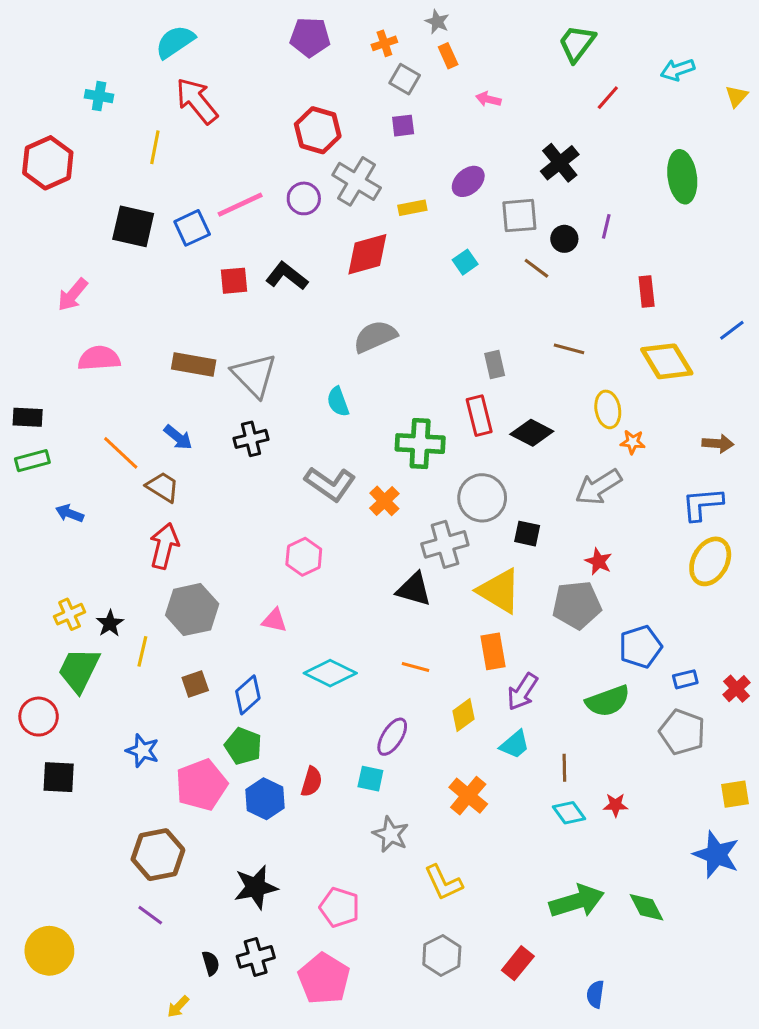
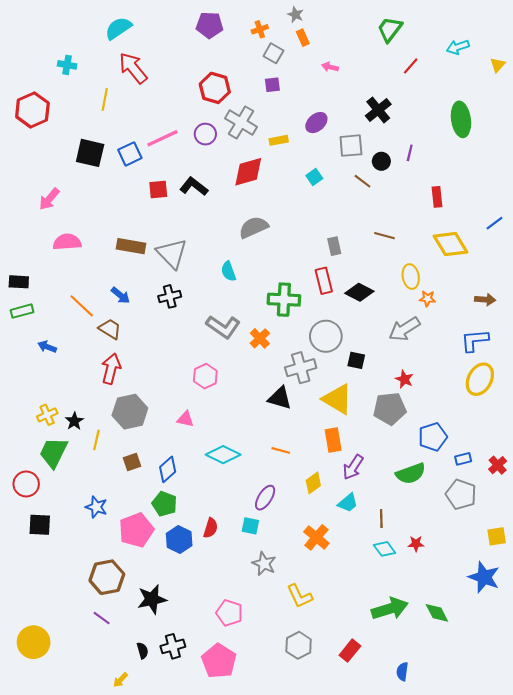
black star: (256, 887) -> (152, 599), moved

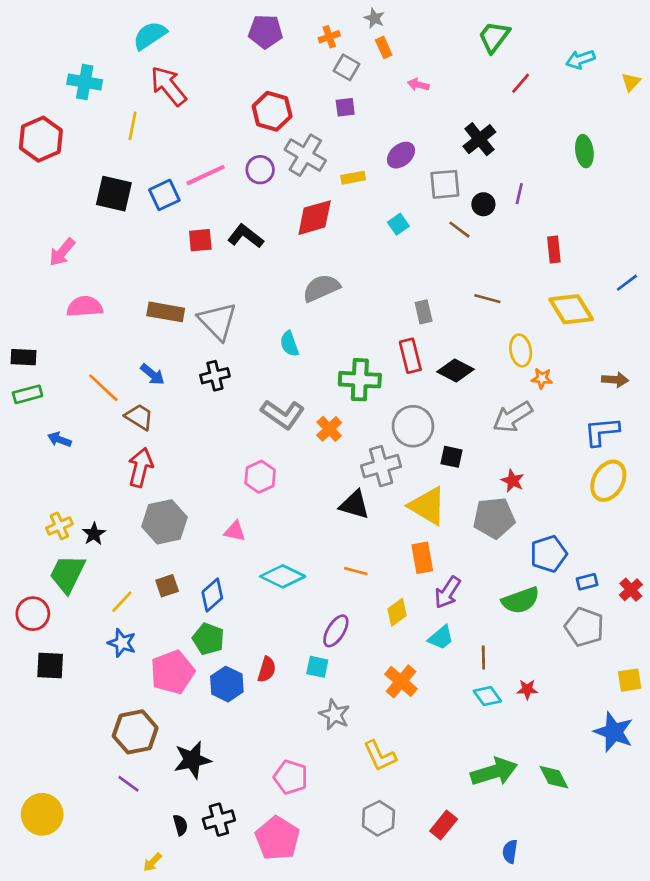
cyan cross: (67, 65) -> (85, 82), size x1.4
green ellipse: (461, 119) -> (584, 151), size x0.7
yellow line: (96, 440) -> (122, 602), moved, turned 30

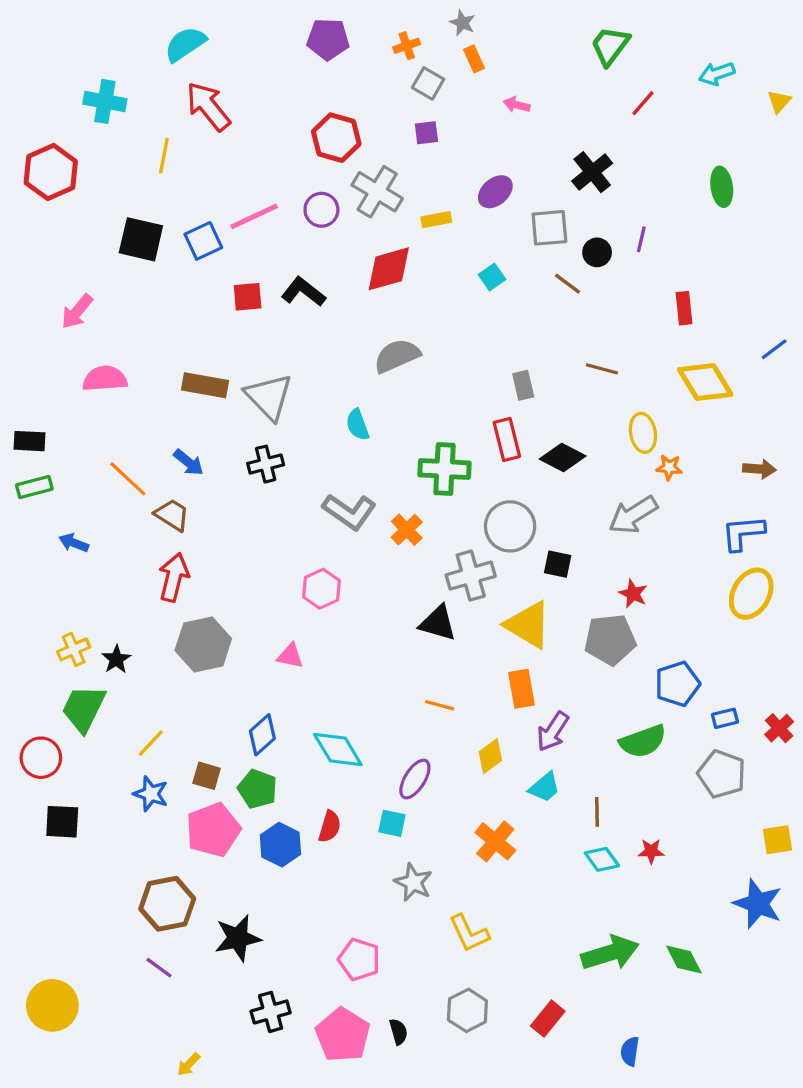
cyan diamond: (283, 576) -> (338, 749), moved, turned 33
brown square: (167, 586) -> (207, 776), moved, turned 35
black semicircle: (180, 825) -> (399, 1032), moved

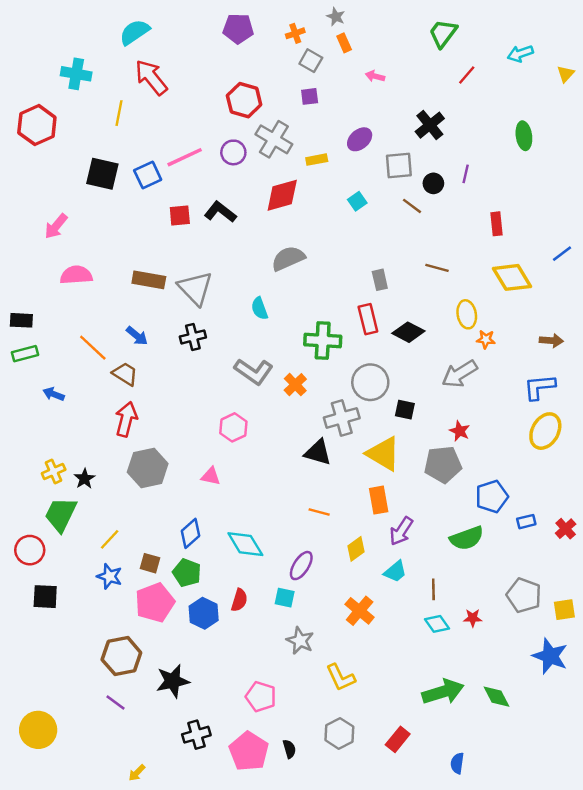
gray pentagon: (722, 774) -> (524, 595), moved

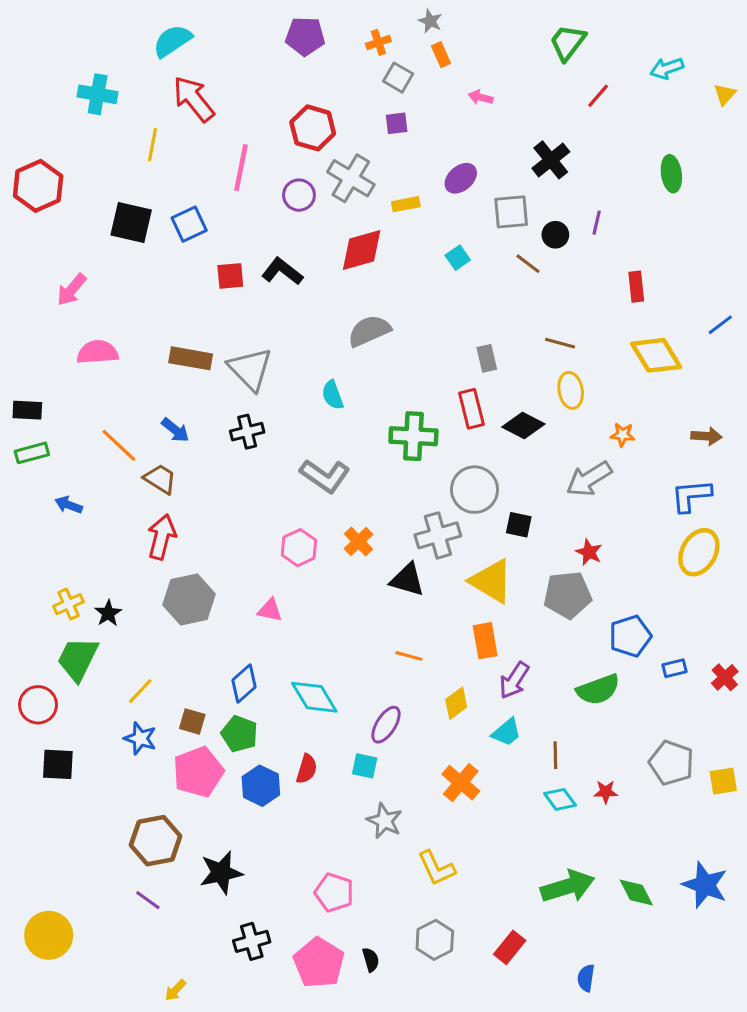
red hexagon: (37, 125) -> (38, 186), moved
pink line: (185, 157) -> (241, 168), moved, turned -54
yellow ellipse: (467, 314) -> (571, 390), moved
orange cross: (295, 385) -> (359, 541), moved
blue star: (550, 656) -> (705, 885), moved

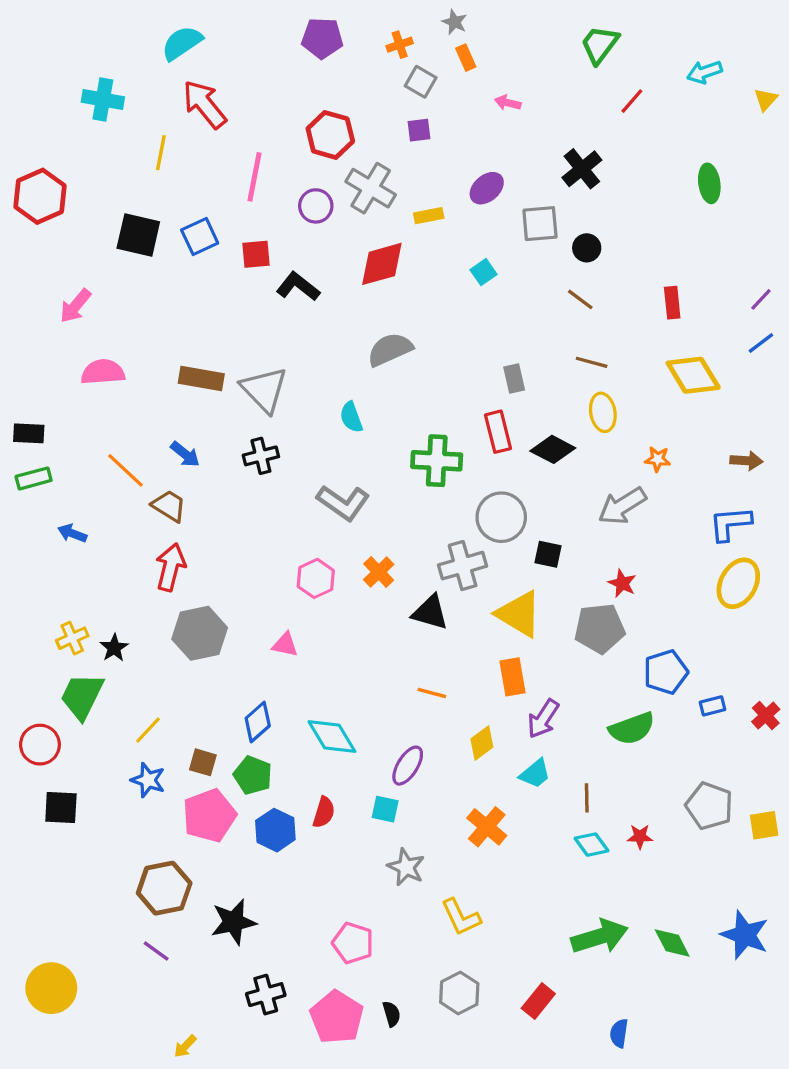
purple line: (597, 223) -> (761, 299), moved, turned 30
brown line: (528, 264) -> (580, 299), moved
red square: (230, 276) -> (256, 254), moved

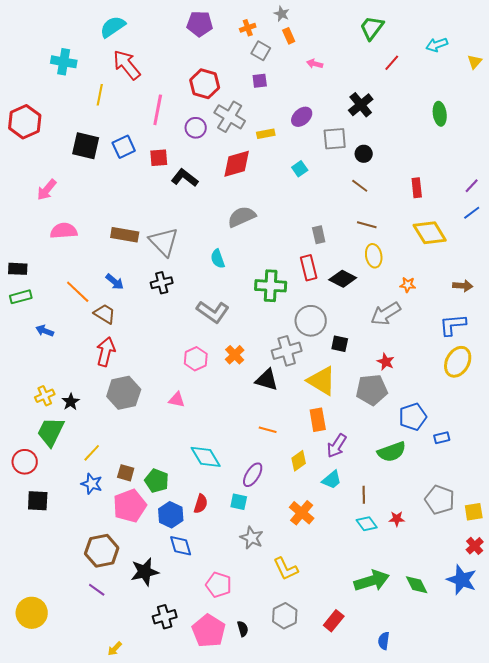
red cross: (766, 716) -> (475, 546), moved
blue diamond: (258, 722) -> (181, 546), moved, turned -65

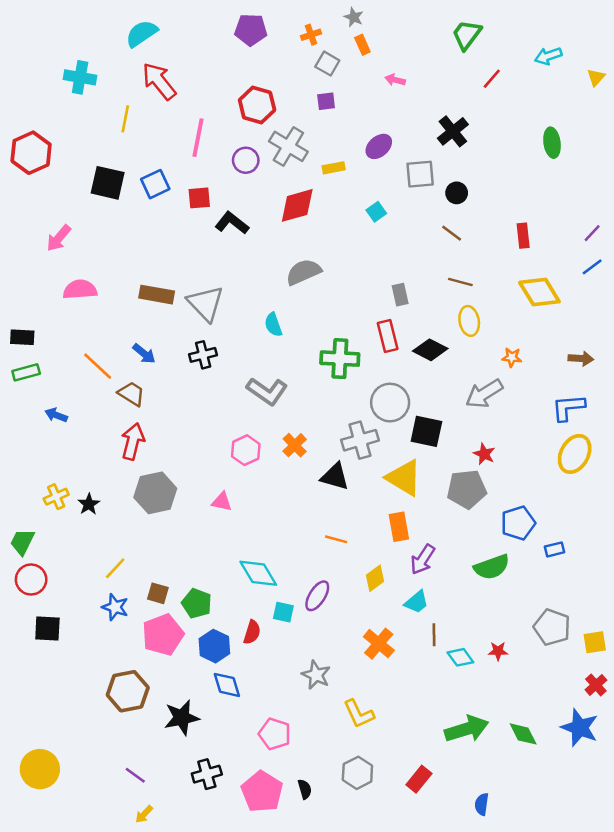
black square: (340, 344) -> (426, 431), size x1.5
green trapezoid: (51, 432) -> (22, 542), moved, size x0.7
brown line: (364, 495) -> (434, 635), moved
cyan square: (239, 502) -> (283, 612), moved
purple line: (97, 590) -> (135, 775), moved

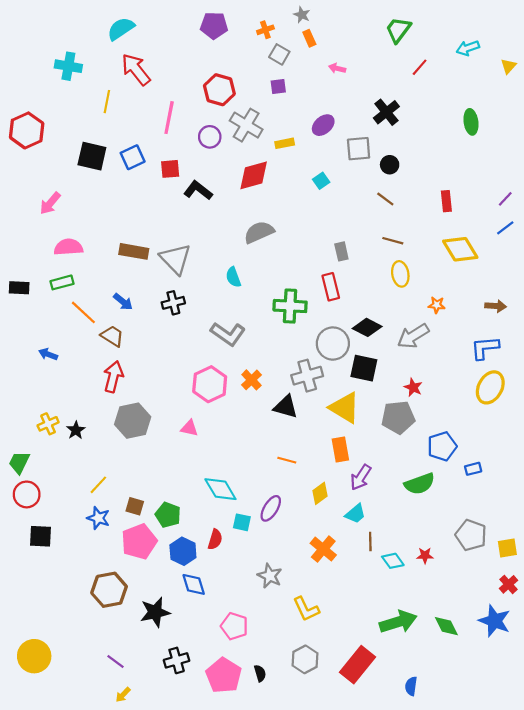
black diamond: (430, 350) -> (367, 327), moved
green rectangle: (26, 372) -> (62, 282), moved
pink hexagon: (246, 450) -> (210, 384), size x1.4
red rectangle: (419, 779) -> (357, 665), size x1.6

